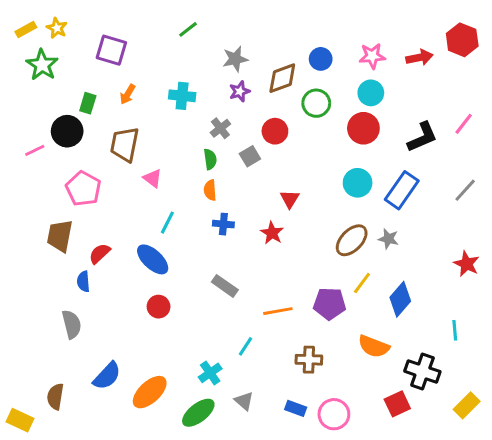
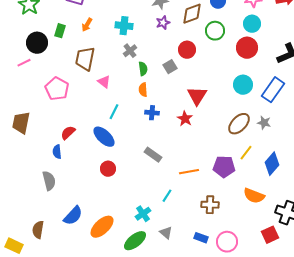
gray cross: (220, 128) -> (130, 51), moved
black circle: (67, 131) -> (37, 43), moved
red triangle: (290, 199) -> (197, 96), size x1.5
brown trapezoid: (60, 236) -> (21, 123), moved

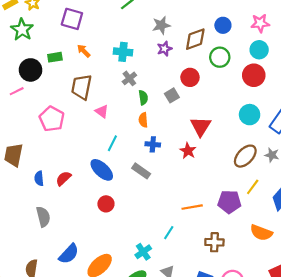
orange arrow: (87, 25) -> (84, 51), turned 104
green rectangle: (60, 31) -> (55, 57), turned 64
red semicircle: (68, 133) -> (63, 178), moved
blue semicircle: (57, 152) -> (39, 178), moved
gray rectangle: (153, 155) -> (141, 171), moved

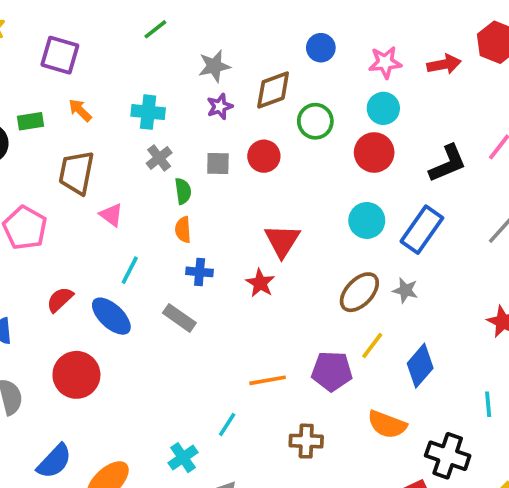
blue circle: (223, 25) -> (321, 48), moved
gray square: (172, 95) -> (218, 164), moved, turned 32
red semicircle: (63, 178) -> (60, 300), moved
red circle: (106, 204) -> (76, 375), moved, size x1.6

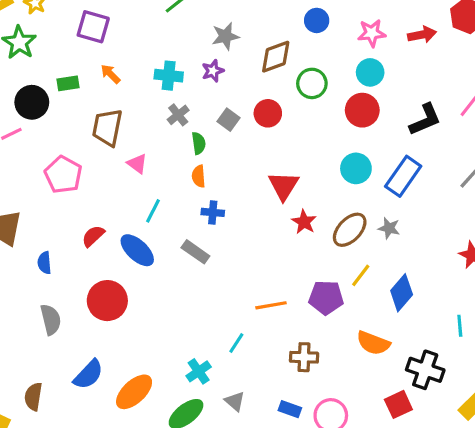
purple star: (220, 107) -> (213, 71), moved
gray square: (218, 164) -> (228, 120), turned 35
red star: (260, 283) -> (304, 222), moved

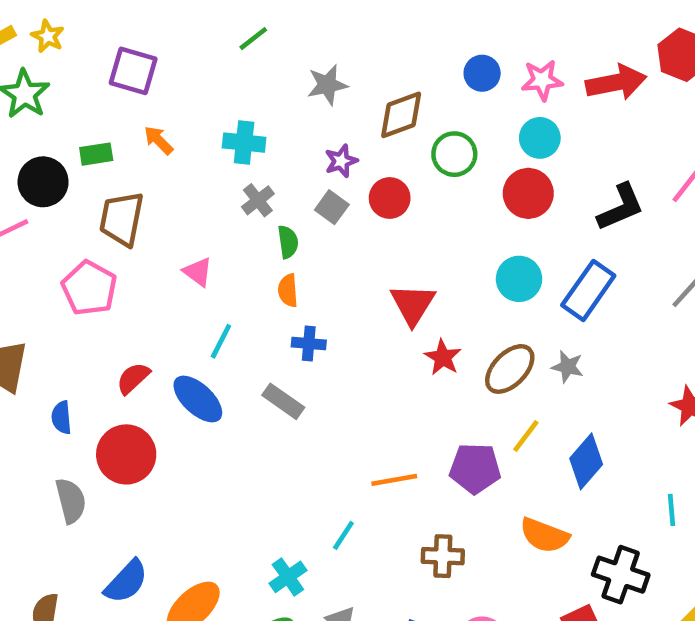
blue circle: (317, 20) -> (482, 73), moved
red arrow: (422, 35) -> (616, 82), size x1.4
purple star: (213, 71) -> (341, 161), moved
brown trapezoid: (107, 127) -> (122, 219), moved
red circle: (107, 301) -> (126, 454), moved

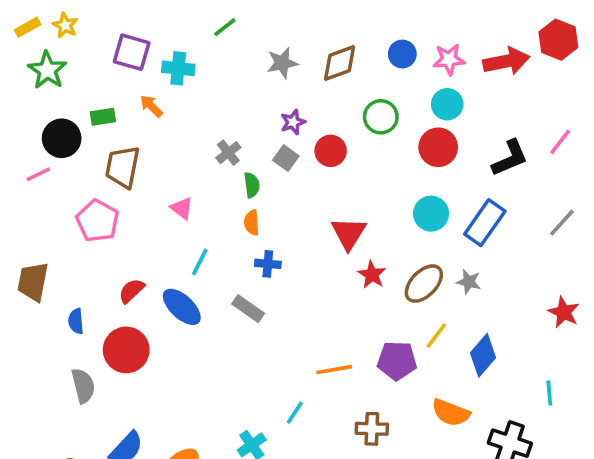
brown diamond: (401, 115) -> (340, 63), moved
cyan cross: (244, 143) -> (178, 68), moved

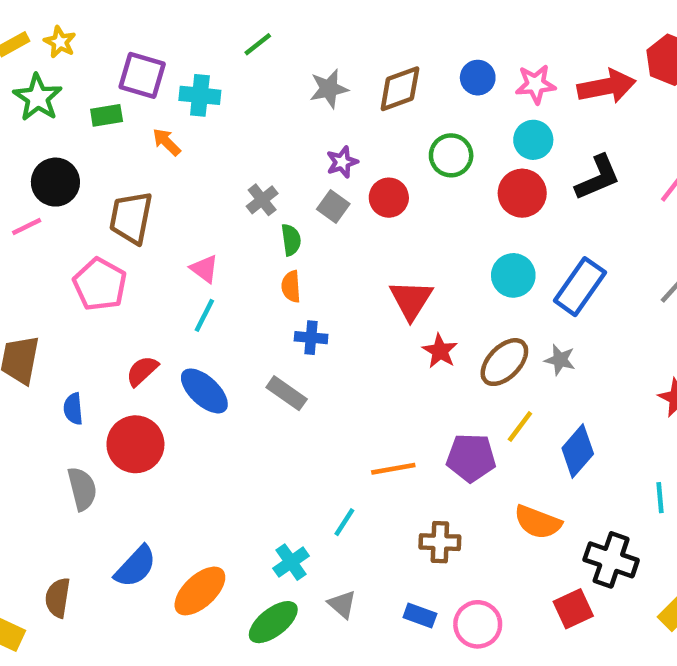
green rectangle: (103, 117) -> (107, 115), moved
black L-shape: (510, 158) -> (598, 178), moved
cyan line: (200, 262) -> (204, 315), moved

